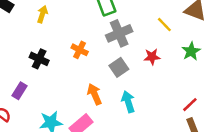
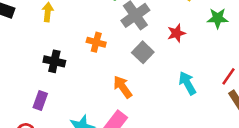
green star: (191, 51) -> (218, 18), turned -30
cyan arrow: (128, 102) -> (187, 83), moved

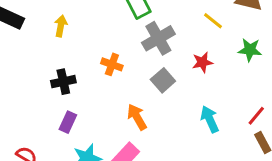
black cross: (54, 61) -> (63, 82), turned -30
purple rectangle: (40, 100) -> (68, 122), moved

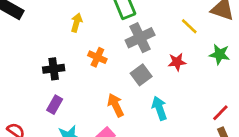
yellow arrow: (61, 26) -> (77, 23), moved
cyan arrow: (210, 119) -> (159, 108), moved

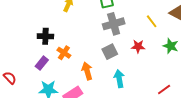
orange cross: (97, 57) -> (64, 53), moved

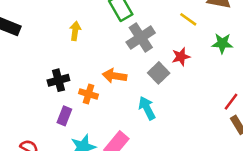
gray square: (110, 52) -> (159, 73), moved
orange arrow: (87, 71) -> (115, 76), moved, turned -48
cyan arrow: (119, 79) -> (147, 108), moved

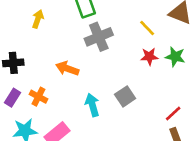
red star: (181, 57) -> (149, 56), moved
gray square: (159, 73) -> (125, 96), moved
orange cross: (89, 94) -> (38, 97), moved

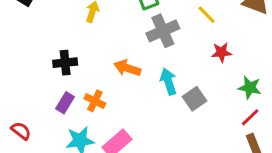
yellow line: (147, 28) -> (207, 15), moved
green star: (175, 57) -> (250, 88), moved
cyan arrow: (92, 105) -> (168, 81), moved

